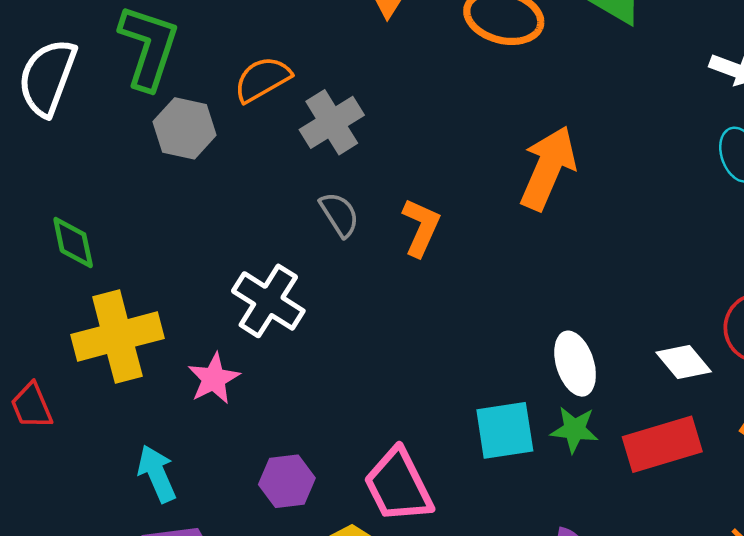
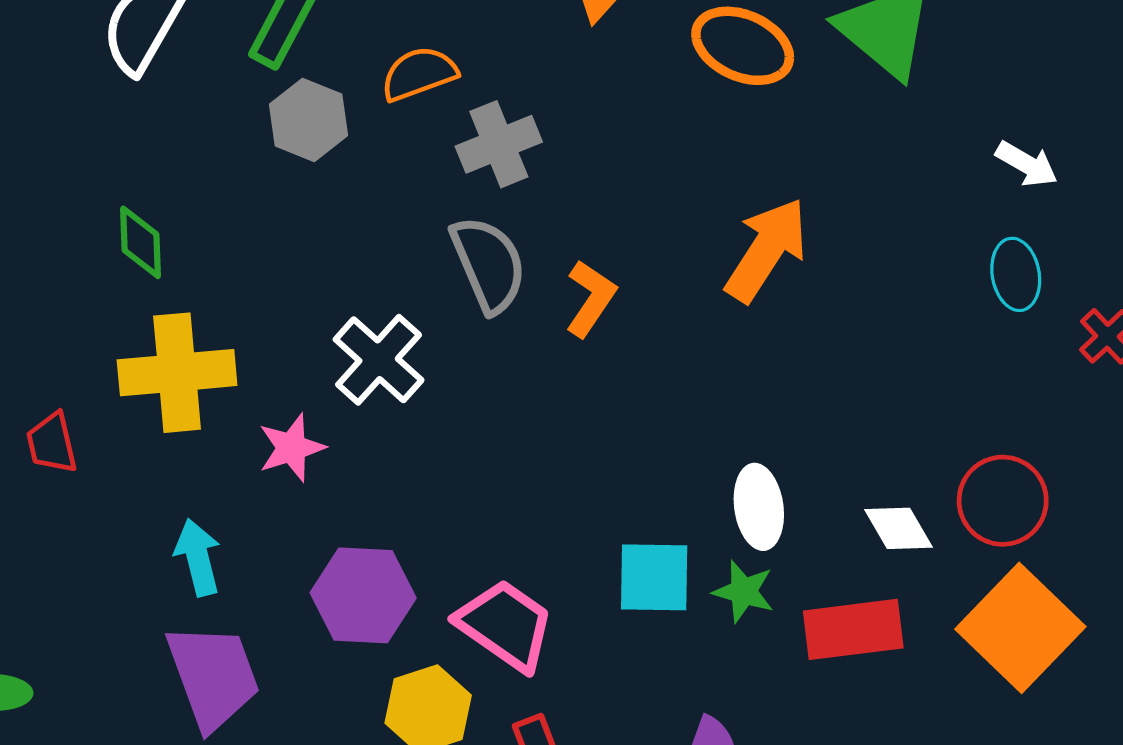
gray semicircle: (339, 214) -> (489, 264), size x1.6
purple hexagon: (287, 481) -> (363, 595), size x1.4
pink trapezoid: (398, 486) -> (505, 625), turned 142

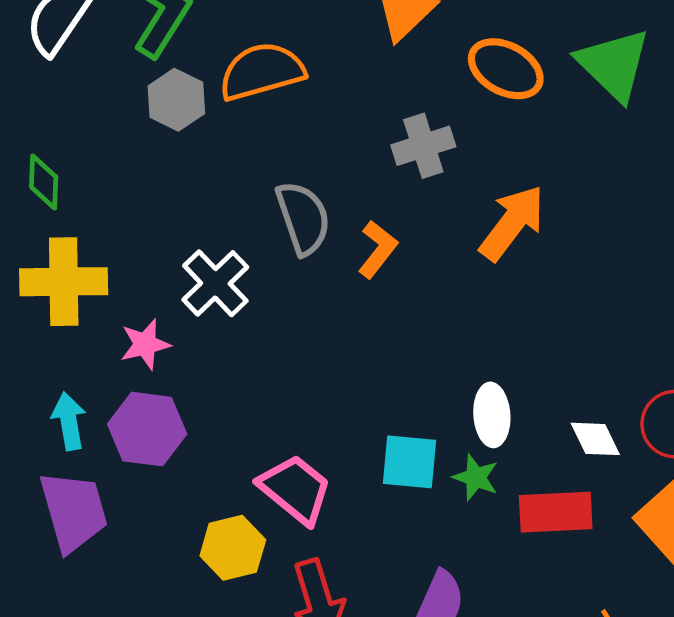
orange semicircle: (419, 74) -> (262, 71), size x1.5
gray cross: (499, 144) -> (423, 146), moved
purple hexagon: (363, 595) -> (147, 429), moved

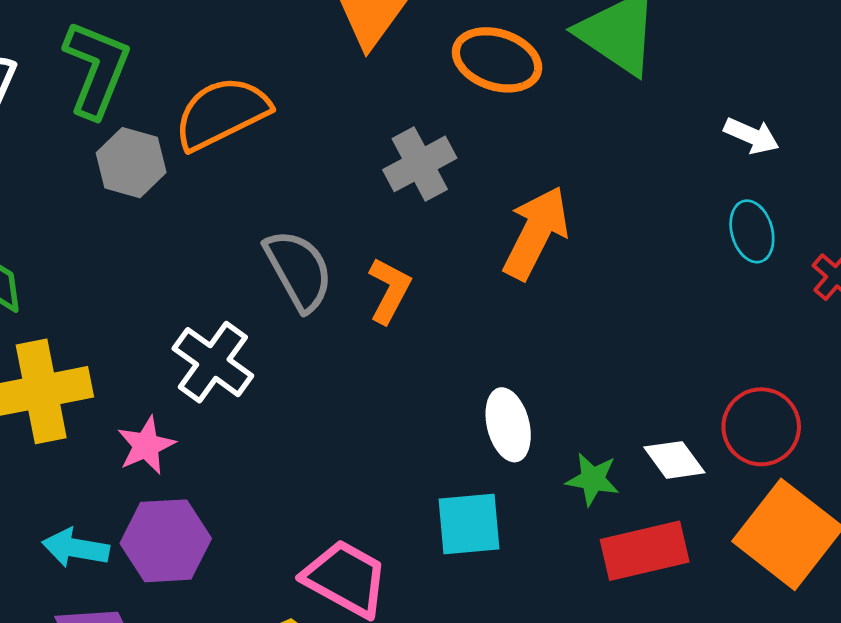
white ellipse: (492, 415) -> (508, 425), moved
cyan arrow: (69, 421) -> (76, 548), turned -60
green star: (476, 477) -> (593, 479), moved

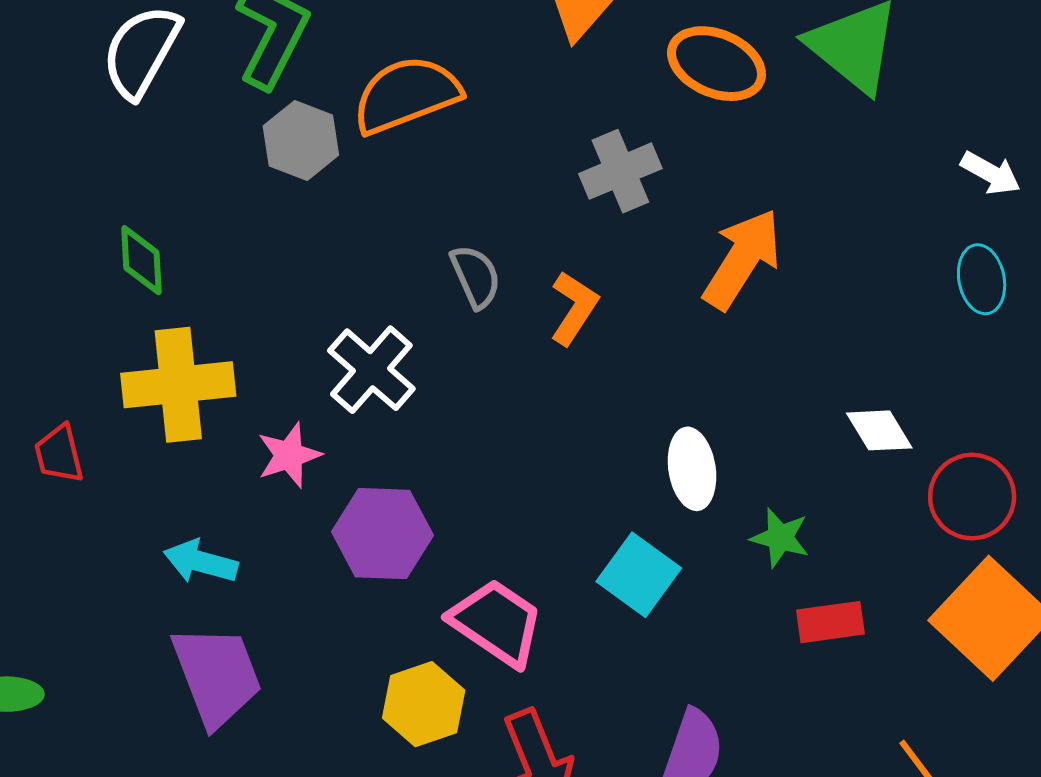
gray semicircle: (299, 270) -> (476, 277), size x0.7
white diamond: (674, 460) -> (879, 430), moved
cyan square: (469, 524) -> (639, 575), turned 36
purple hexagon: (166, 541) -> (383, 534), moved
red rectangle: (645, 551) -> (830, 622), size x0.7

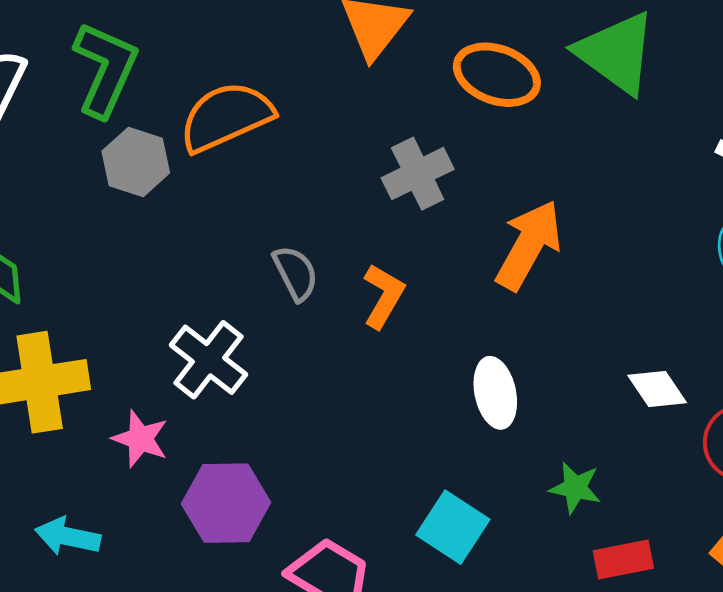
pink star: (289, 455) -> (140, 439), turned -30
white ellipse: (692, 469) -> (495, 393), moved

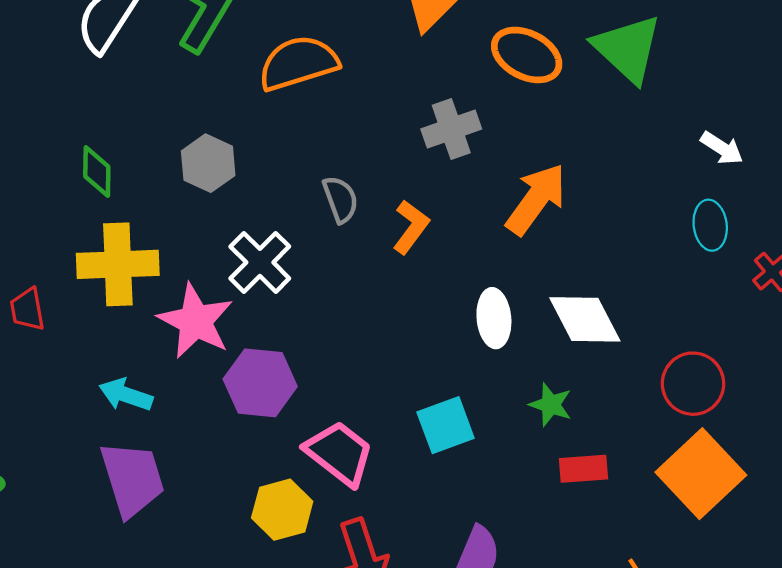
gray hexagon: (136, 162) -> (208, 163), moved
white diamond: (657, 389) -> (585, 319), moved, size x1.5
pink star: (140, 439) -> (196, 321), size x1.6
cyan square: (453, 527) -> (446, 425), turned 30

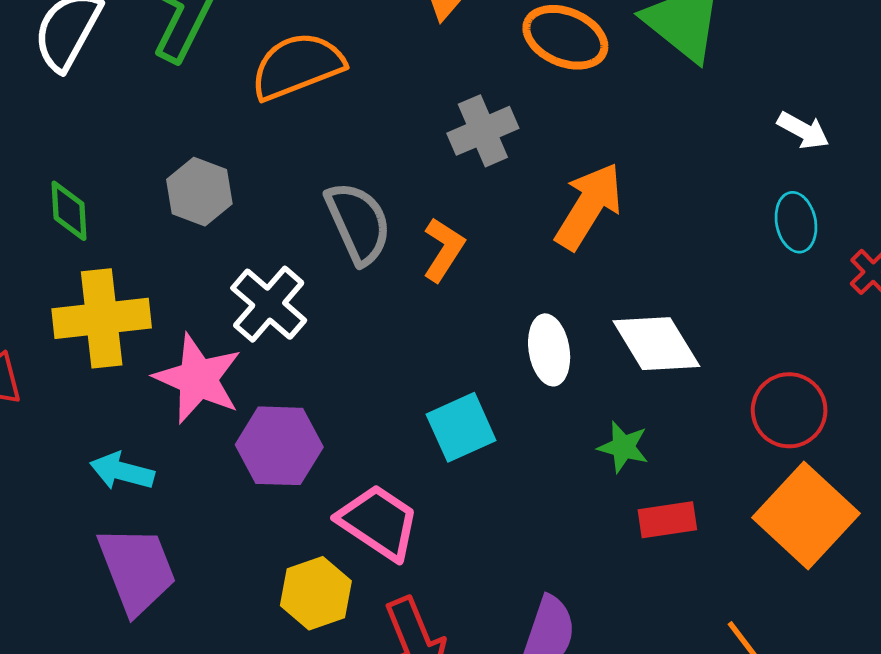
gray semicircle: (340, 199) -> (358, 223), size x1.5
cyan square: (446, 425) -> (461, 427), moved

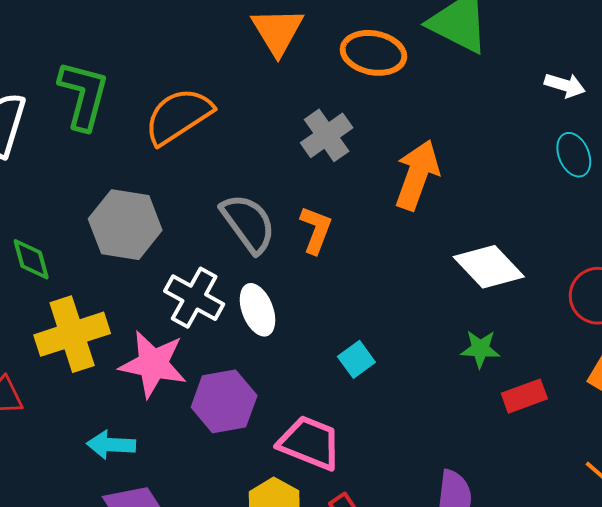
gray hexagon: (199, 192) -> (125, 225), size x1.4
white ellipse: (549, 350) -> (257, 310), moved
cyan square: (461, 427) -> (356, 359), size x0.7

